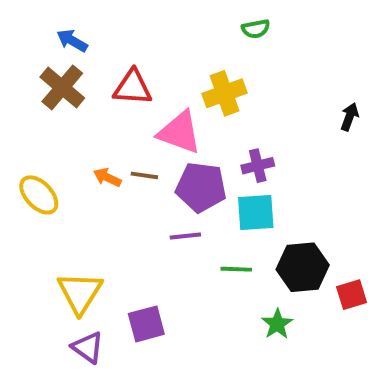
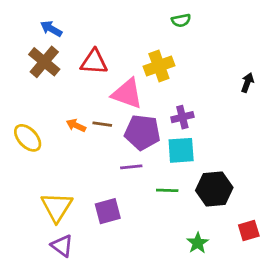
red square: (352, 295) -> (249, 230), moved
purple square: (146, 324) -> (108, 211), moved
green star: (277, 324) -> (198, 243), moved

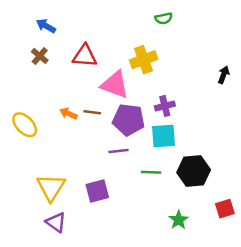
brown cross: (44, 62) -> (40, 56), size x0.6

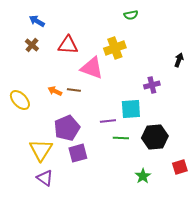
purple cross: (165, 106) -> (152, 85), moved
purple pentagon: (129, 120) -> (67, 128), moved, turned -30
purple line: (119, 151) -> (108, 121), moved

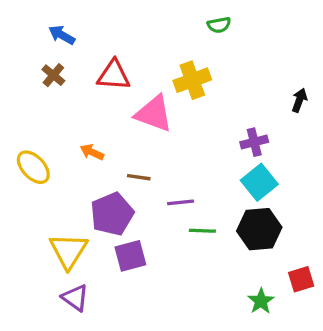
brown line: (74, 90) -> (139, 177), moved
cyan square: (131, 109) -> (259, 182), moved, turned -35
green star: (143, 176) -> (261, 301), moved

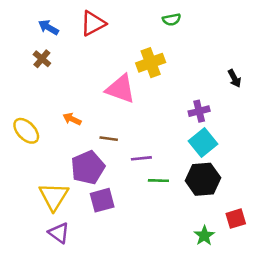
red triangle: (114, 75) -> (93, 23), moved, turned -32
black arrow: (299, 100) -> (234, 78), turned 132

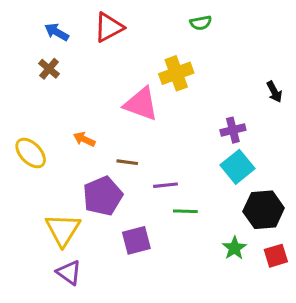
black hexagon: (203, 179) -> (264, 210), moved
purple square: (102, 200) -> (136, 240), moved
green star: (204, 236) -> (234, 248), moved

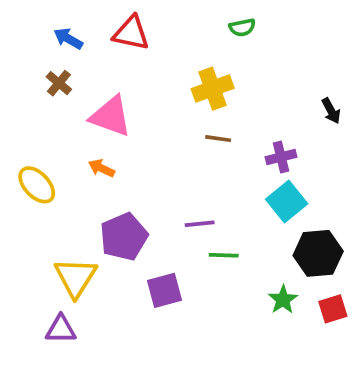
red triangle: (109, 27) -> (131, 33), turned 40
pink triangle: (141, 104) -> (111, 116), moved
brown line: (127, 162) -> (218, 139), moved
purple triangle: (69, 273) -> (61, 329), moved, turned -36

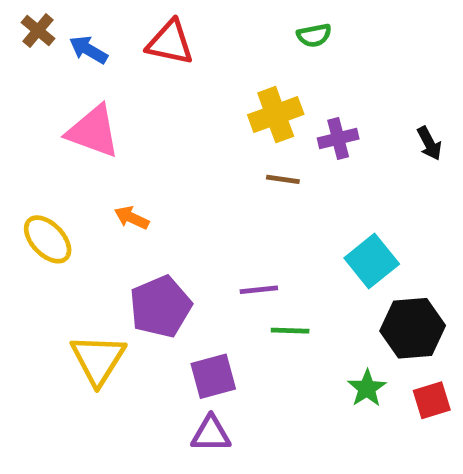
brown cross: (59, 83) -> (38, 31), moved
pink triangle: (111, 116) -> (93, 131), moved
purple cross: (281, 157) -> (338, 139), moved
purple triangle: (61, 329) -> (211, 434), moved

